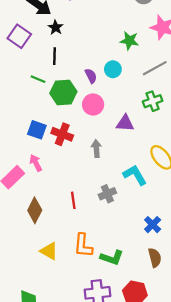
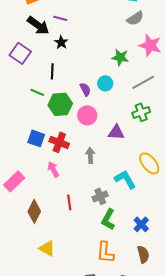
black star: (56, 27) -> (61, 42), moved
pink arrow: (36, 163) -> (53, 169), moved
orange L-shape: (83, 245) -> (105, 252), moved
green L-shape: (112, 258) -> (108, 219), moved, turned 100

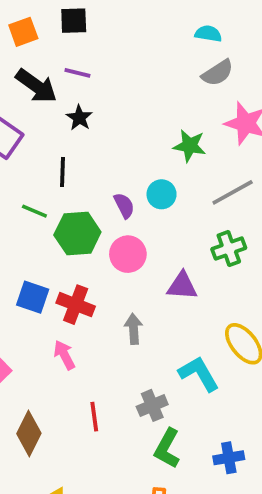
blue cross: (141, 224) -> (229, 458), turned 35

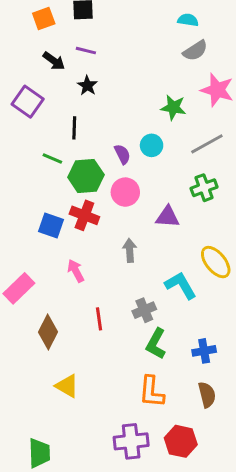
black arrow: (36, 86) -> (54, 61), size x0.7
red cross: (76, 305) -> (84, 215), moved

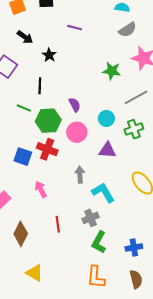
purple line: (86, 51) -> (75, 28), moved
cyan circle: (152, 145) -> (106, 118), moved
cyan L-shape: (181, 285) -> (103, 193), moved

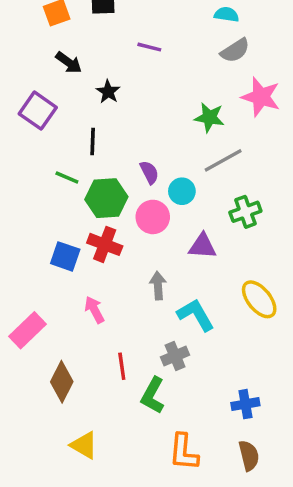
gray line: (136, 97) -> (223, 160), moved
cyan circle: (106, 118) -> (182, 191), moved
green L-shape: (99, 242) -> (153, 395), moved

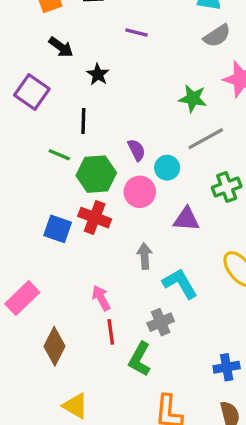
pink arrow: (94, 310) -> (101, 298), moved

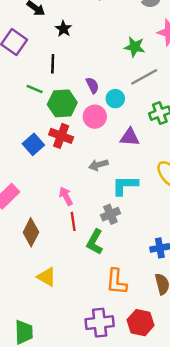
blue square: (58, 229) -> (33, 144), turned 30
gray arrow: (145, 256) -> (98, 165), turned -102
cyan L-shape: (180, 284) -> (125, 185), turned -60

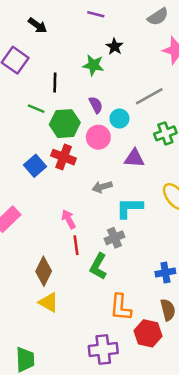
black star: (63, 29) -> (114, 47), moved
green star: (135, 47) -> (93, 65), moved
brown diamond: (31, 232) -> (44, 271), moved
red hexagon: (141, 323) -> (148, 333), moved

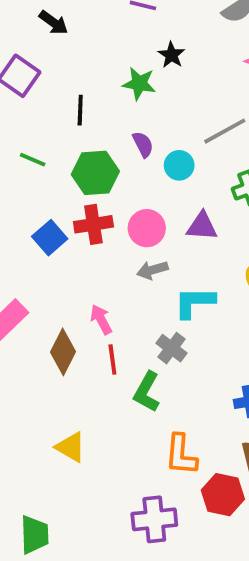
green line: (36, 109) -> (33, 160), moved
pink circle: (98, 137) -> (147, 228), moved
red cross: (64, 157) -> (93, 224), turned -30
gray cross: (114, 238) -> (171, 348), turned -30
brown diamond: (44, 271) -> (63, 352), moved

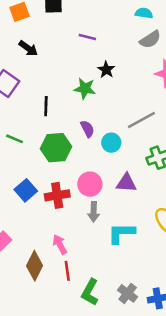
red cross: (93, 224) -> (57, 195), moved
gray arrow: (152, 270) -> (94, 212), turned -72
gray cross: (171, 348) -> (128, 293), moved

